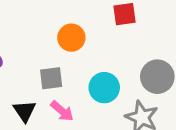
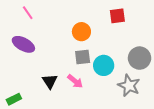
gray square: (51, 78) -> (83, 57), moved

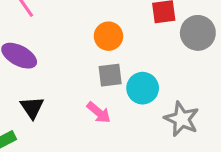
gray circle: (140, 58) -> (198, 33), moved
black triangle: (50, 81) -> (32, 108), moved

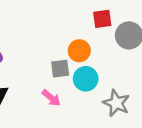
orange circle: (108, 36) -> (79, 51), moved

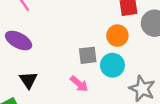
orange circle: (79, 51) -> (117, 36), moved

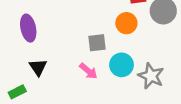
purple ellipse: (19, 41) -> (28, 28), turned 50
cyan circle: (112, 65) -> (122, 65), moved

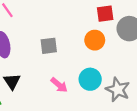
gray square: (97, 43) -> (49, 46), moved

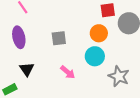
cyan circle: (90, 79) -> (95, 56), moved

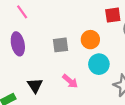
orange circle: (99, 33) -> (90, 40), moved
black triangle: (27, 69) -> (35, 85), moved

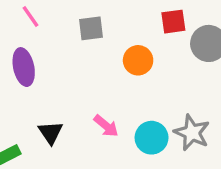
gray square: (61, 45) -> (91, 28), moved
cyan circle: (99, 64) -> (152, 138), moved

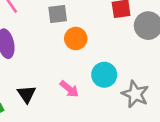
orange circle: (138, 60) -> (76, 39), moved
cyan circle: (152, 138) -> (104, 75), moved

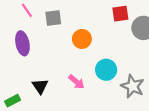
gray square: (58, 14) -> (53, 18), moved

